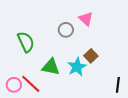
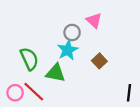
green semicircle: (26, 42) -> (29, 59), moved
cyan star: (77, 67) -> (68, 50), moved

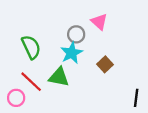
green semicircle: (29, 59) -> (31, 47), moved
red line: (34, 92) -> (31, 82), moved

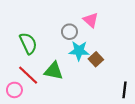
cyan star: (72, 53) -> (79, 51), moved, turned 30

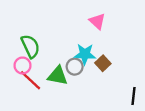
gray circle: (69, 32) -> (75, 67), moved
pink circle: (14, 90) -> (22, 66), moved

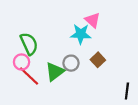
cyan star: (85, 54) -> (81, 34), moved
green triangle: (58, 76) -> (55, 72), turned -48

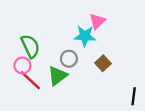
pink triangle: (93, 20) -> (97, 21), turned 35
gray circle: (71, 63) -> (69, 59), moved

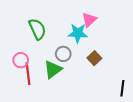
green semicircle: (30, 46) -> (37, 29), moved
red line: (30, 80) -> (28, 74), turned 40

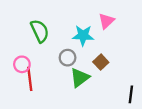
pink triangle: (89, 20) -> (106, 21), moved
green triangle: (53, 69) -> (80, 78), moved

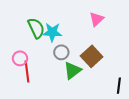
cyan star: (83, 35) -> (52, 32), moved
brown square: (101, 62) -> (92, 56), size x1.5

